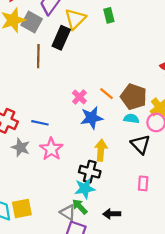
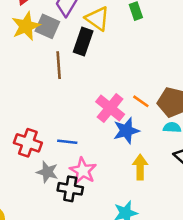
yellow triangle: (75, 19) -> (97, 18), turned -35
pink cross: (79, 97) -> (110, 108), size x1.6
black cross: (90, 172) -> (70, 189), moved

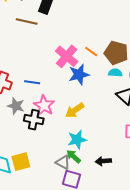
brown line: (59, 65) -> (27, 22), turned -75
yellow arrow: (140, 167) -> (75, 110), moved, turned -126

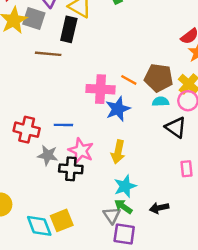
pink cross: (67, 56) -> (101, 89), turned -30
yellow arrow: (75, 110) -> (118, 152), turned -36
gray triangle: (63, 162) -> (112, 215), turned 35

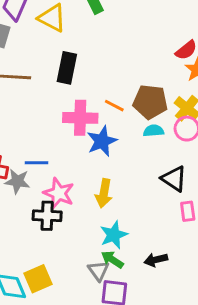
black rectangle: (69, 29) -> (67, 68), moved
black triangle: (176, 127) -> (174, 179), moved
gray star: (48, 155) -> (17, 181), moved

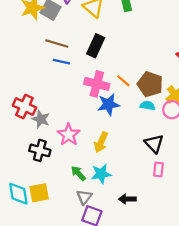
blue line: (37, 163) -> (61, 62), moved
black cross: (47, 216) -> (40, 150), moved
green arrow: (112, 260) -> (78, 173), moved

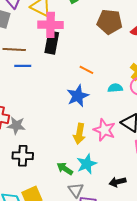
pink cross: (97, 84) -> (51, 25), moved
brown pentagon: (150, 84) -> (109, 22), moved
pink star: (69, 135) -> (104, 130), moved

